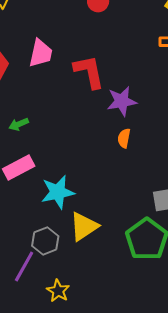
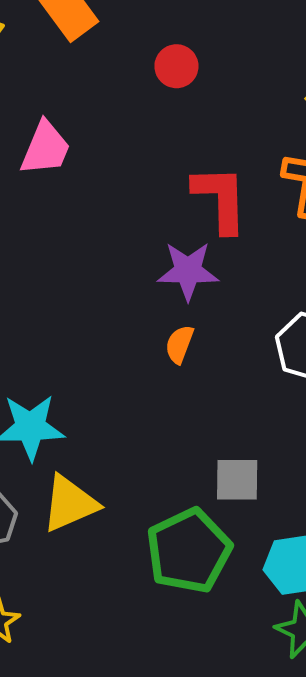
red L-shape: (89, 72) -> (220, 199), moved

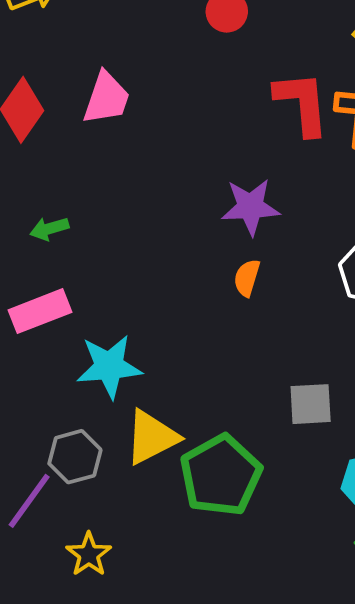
red L-shape: (220, 199) -> (302, 103), moved
green pentagon: (189, 551) -> (221, 475), moved

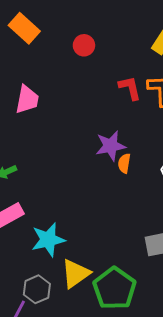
red L-shape: (302, 103) -> (130, 88), size x0.7
orange semicircle: (247, 278) -> (124, 163), moved

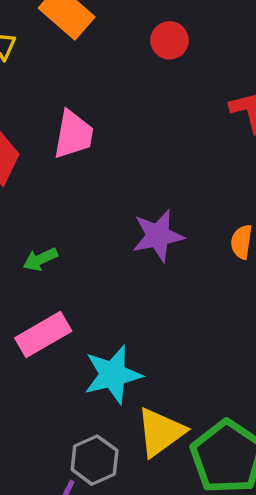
purple star: (111, 146) -> (158, 236), moved

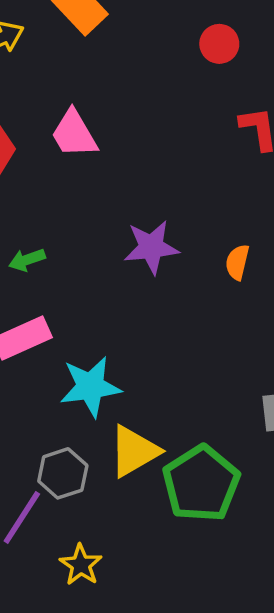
red circle: (170, 40) -> (219, 44), moved
pink trapezoid: (73, 135) -> (74, 134), turned 134

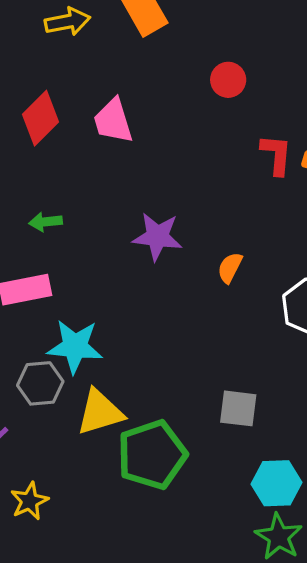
red circle: (219, 44) -> (228, 80), moved
gray hexagon: (63, 473) -> (40, 383), moved

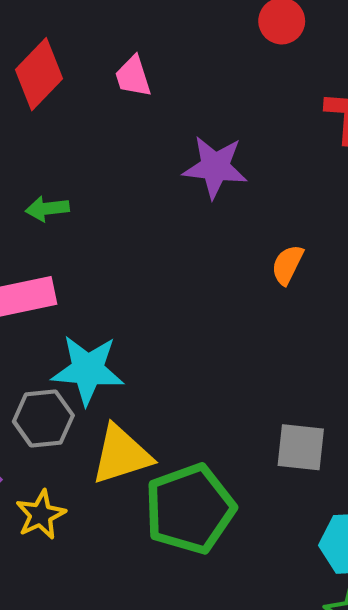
pink trapezoid: (113, 121) -> (133, 76), size x0.7
purple star: (157, 237) -> (215, 167), moved
yellow star: (29, 501) -> (41, 515), moved

